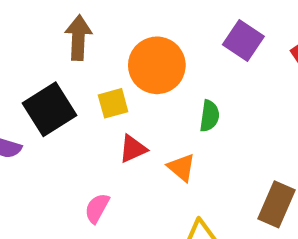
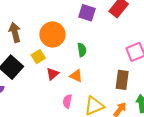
pink semicircle: (97, 208) -> (67, 101), moved

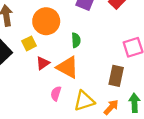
orange triangle: (76, 76) -> (68, 67), size x1.6

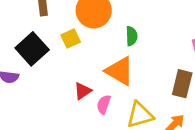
red triangle: (43, 63) -> (83, 91), moved

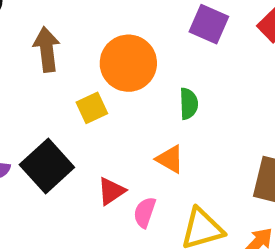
black square: (32, 49) -> (47, 166), moved
orange triangle: (120, 71) -> (170, 159), size x0.6

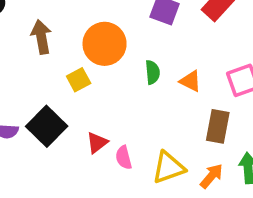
orange triangle: (170, 159) -> (190, 81), moved
pink semicircle: (145, 212) -> (124, 157), turned -30

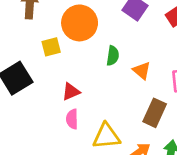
red triangle: (97, 143) -> (71, 92), moved

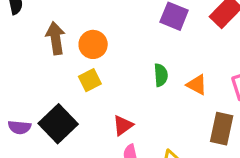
orange circle: (80, 23) -> (93, 44), moved, size x0.7

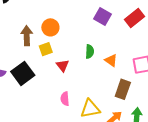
brown arrow: (56, 38) -> (27, 36), moved
red triangle: (123, 125) -> (62, 65), moved, turned -40

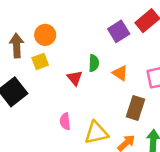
purple square: (102, 16) -> (119, 31), moved, turned 30
red triangle: (62, 65) -> (75, 78), moved

